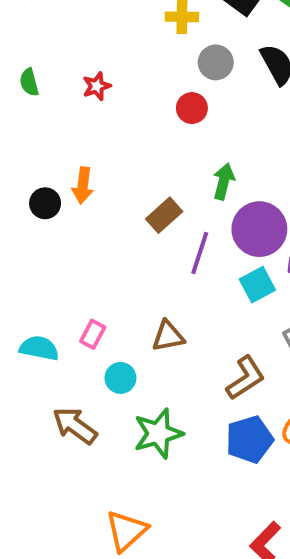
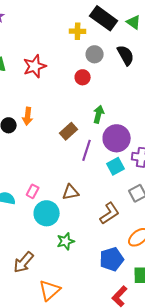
red star: (97, 86) -> (35, 66), size x1.6
cyan circle: (120, 378) -> (47, 213), size x1.6
brown arrow: (75, 426) -> (24, 262), moved, turned -85
green star: (158, 433) -> (66, 241), size x0.7
blue pentagon: (249, 439) -> (112, 259), moved

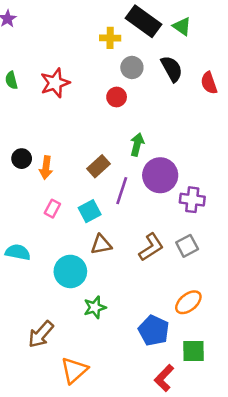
orange arrow: (28, 116) -> (46, 168), moved
cyan square: (116, 166) -> (90, 211), moved
pink rectangle: (33, 191) -> (52, 209), moved
brown L-shape: (110, 213) -> (151, 247), moved
blue pentagon: (112, 259) -> (154, 330), turned -30

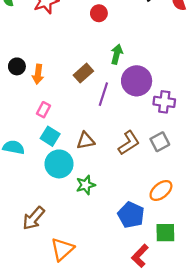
cyan square: (90, 211) -> (50, 136), moved, turned -30
green star: (95, 307) -> (86, 185), moved

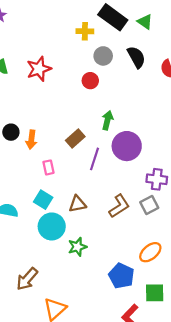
purple cross: (164, 102) -> (157, 179), moved
pink rectangle: (43, 110) -> (48, 167), moved, turned -40

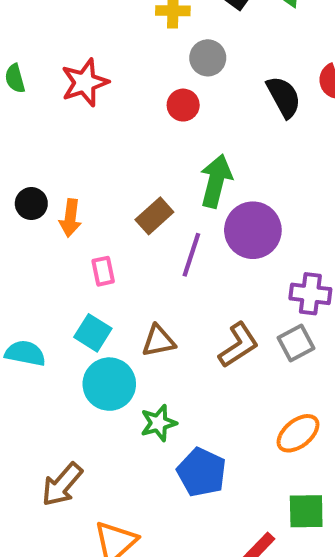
black semicircle: (136, 57) -> (284, 97), moved
green arrow: (107, 120) -> (216, 181), size x1.4
blue pentagon: (121, 276) -> (202, 472), moved

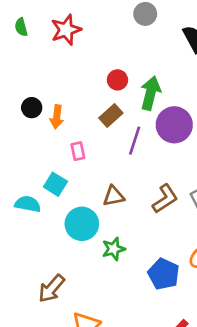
red circle: (183, 105) -> (117, 80), moved
cyan square: (93, 333) -> (55, 184), moved
blue pentagon: (202, 472) -> (164, 274), moved

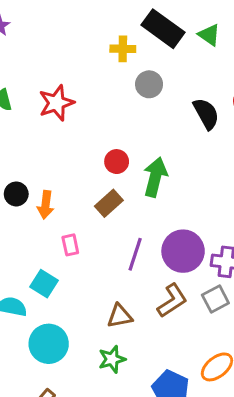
purple circle: (174, 125) -> (183, 251), moved
purple line: (135, 141) -> (135, 254), moved
brown triangle: (114, 196) -> (120, 316), moved
cyan circle: (82, 224) -> (49, 344), moved

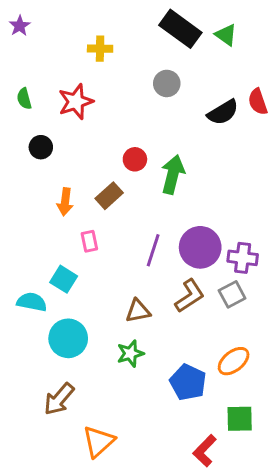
yellow cross: (123, 49) -> (100, 49), moved
black semicircle: (206, 114) -> (223, 112), turned 88
black circle: (16, 194) -> (41, 147), moved
brown rectangle: (109, 203) -> (109, 196), moved

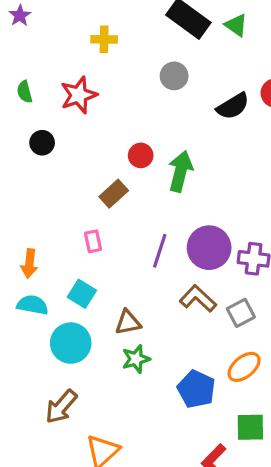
orange arrow: (65, 202) -> (29, 264), moved
cyan square: (64, 279) -> (82, 294), moved
gray square: (232, 294) -> (241, 313), moved
brown L-shape: (190, 296) -> (198, 299), turned -104
brown triangle: (138, 311) -> (128, 322), moved

